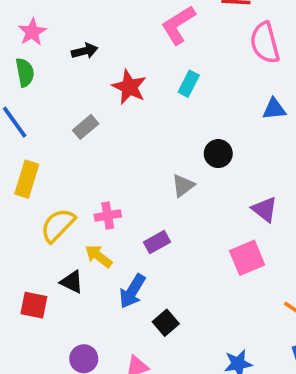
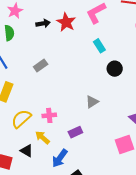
cyan rectangle: (189, 84) -> (99, 46), turned -64
red star: (129, 87) -> (66, 22), moved
black circle: (218, 154) -> (115, 69), moved

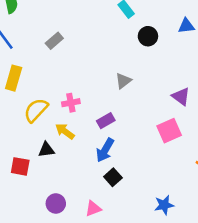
black triangle: (27, 151) -> (46, 150), turned -32
blue arrow: (60, 158) -> (105, 150), moved

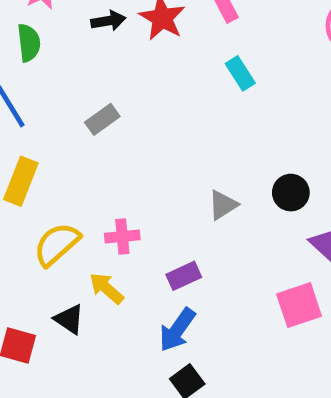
black circle: (148, 36) -> (291, 193), moved
black triangle: (46, 150) -> (69, 319), turned 36

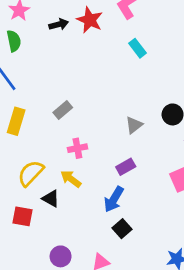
gray rectangle: (102, 119) -> (63, 110), moved
yellow semicircle: (57, 244) -> (31, 173), moved
purple rectangle: (184, 276) -> (126, 167), moved

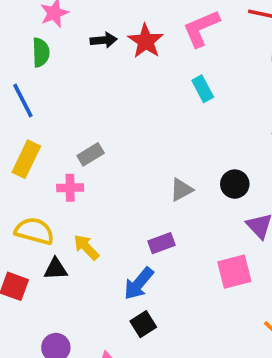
pink cross: (77, 148) -> (70, 188), moved
yellow semicircle: (31, 173) -> (34, 231), turned 52
black triangle: (51, 199) -> (56, 269), turned -42

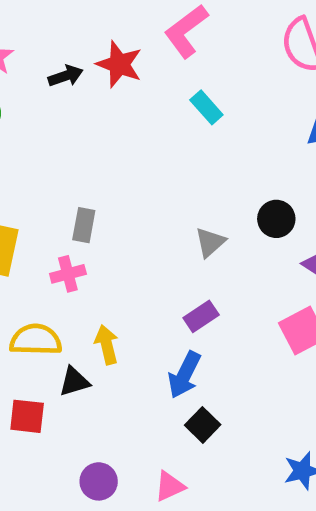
gray rectangle: (91, 154) -> (84, 225), turned -35
yellow arrow: (86, 247) -> (107, 345), turned 44

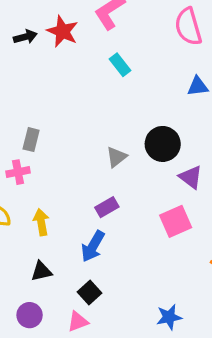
black circle: (276, 219) -> (163, 144), size x1.4
black triangle: (74, 382) -> (41, 271), moved
black square: (203, 425) -> (89, 293), moved

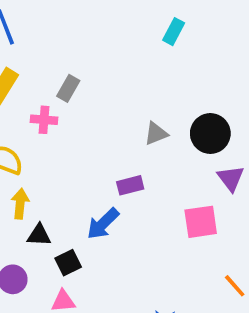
cyan rectangle: (120, 65) -> (174, 32), moved, turned 50
yellow arrow: (41, 222) -> (20, 204), moved
black square: (89, 293) -> (68, 263), moved

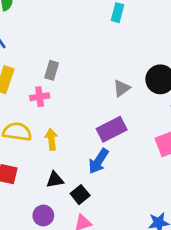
purple rectangle: (130, 185) -> (112, 129), size x1.5
yellow arrow: (20, 204) -> (51, 139), moved

